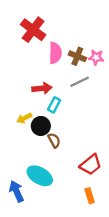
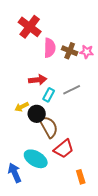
gray line: (80, 82) -> (72, 90), moved
brown semicircle: (54, 140) -> (49, 127), size x1.6
red trapezoid: (91, 165) -> (64, 149), moved

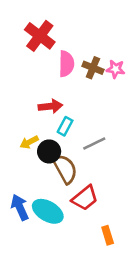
gray line: (72, 90) -> (94, 144), moved
blue arrow: (15, 173) -> (20, 207), moved

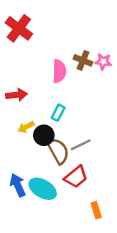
red cross: (40, 36) -> (19, 28), moved
pink semicircle: (66, 64) -> (59, 71), moved
red arrow: (50, 106) -> (16, 95), moved
gray line: (94, 144) -> (81, 145), moved

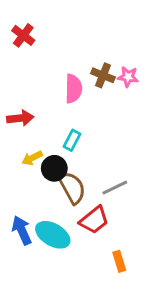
red cross: (19, 28) -> (23, 35), size x0.7
gray line: (81, 145) -> (115, 188), moved

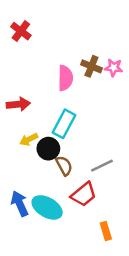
cyan rectangle: (72, 140) -> (64, 124), size x1.5
brown semicircle: (72, 188) -> (64, 166), size x0.7

